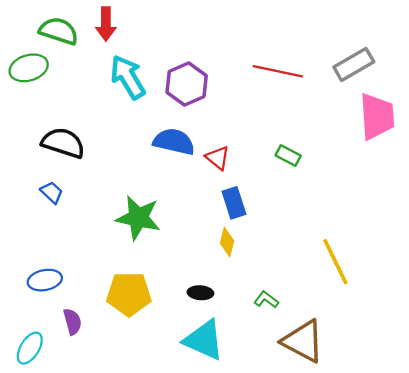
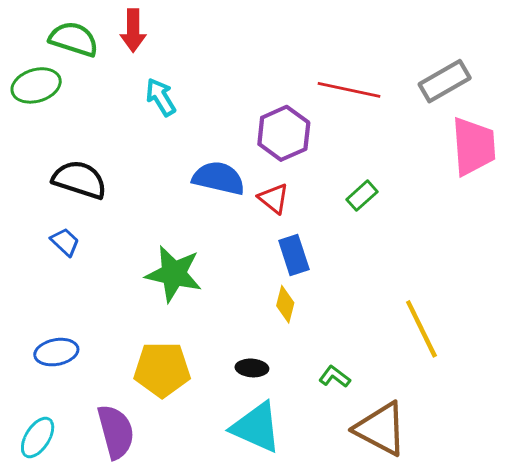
cyan arrow: (128, 77) -> (161, 97), size x0.7
purple hexagon: (187, 84) -> (284, 133), moved
green rectangle: (288, 156) -> (362, 196), turned -70
purple semicircle: (72, 322) -> (116, 432), moved, size x1.6

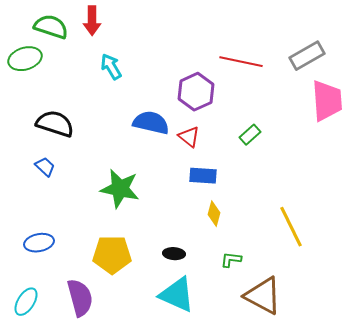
blue rectangle: (294, 255) -> (203, 176), turned -68
yellow diamond: (285, 304) -> (214, 214), moved
green L-shape: (335, 377) -> (231, 260), turned -30

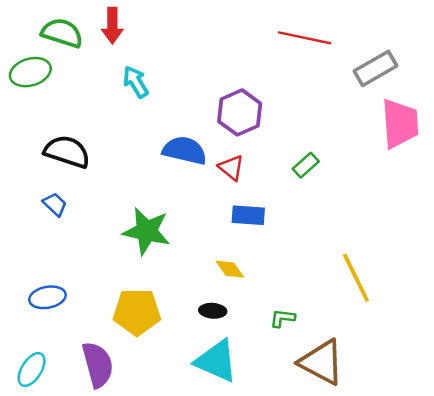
red line: (241, 62) -> (305, 38), moved
yellow diamond: (214, 214) -> (230, 269), moved, turned -50

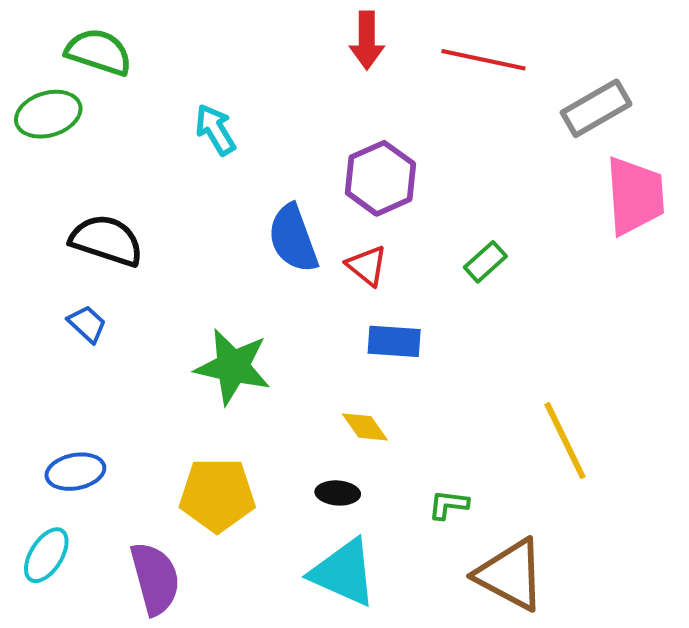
red arrow: (112, 26) -> (367, 40), moved
blue semicircle: (185, 150) -> (293, 238), turned -123
cyan ellipse: (32, 370) -> (46, 555), moved

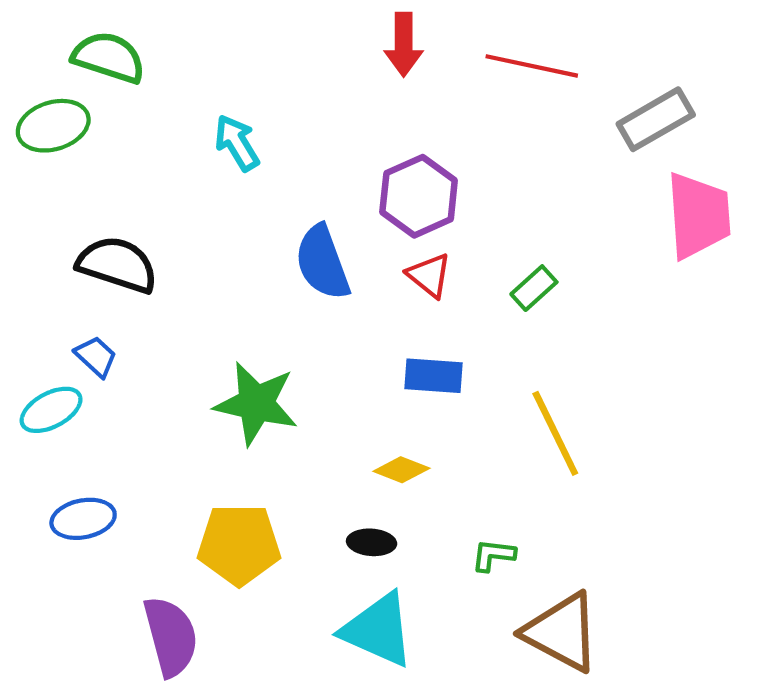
red triangle: (367, 266) -> (429, 275), moved
yellow diamond: (365, 427) -> (401, 470), turned -33
yellow line: (565, 441) -> (555, 433), moved
cyan ellipse: (46, 555) -> (51, 410), moved, turned 30

